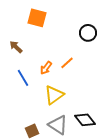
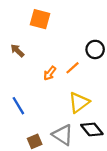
black circle: (88, 33) -> (95, 49), moved
blue line: (23, 78) -> (18, 106), moved
yellow triangle: (54, 95) -> (79, 102), moved

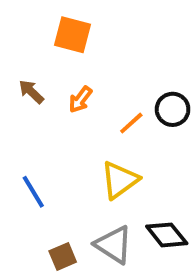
black circle: (95, 49) -> (173, 109), moved
orange arrow: (50, 73) -> (80, 100), moved
yellow triangle: (79, 102) -> (120, 180), moved

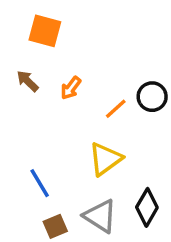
orange square: (72, 35) -> (45, 31), moved
blue line: (33, 192) -> (40, 183), moved
black diamond: (167, 235) -> (147, 207), turned 69

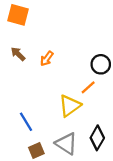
orange square: (45, 31) -> (18, 15), moved
orange line: (116, 109) -> (88, 87), moved

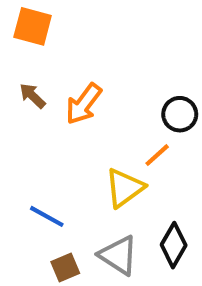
orange arrow: (47, 59) -> (84, 104), size x1.5
blue line: (26, 122) -> (47, 216), turned -30

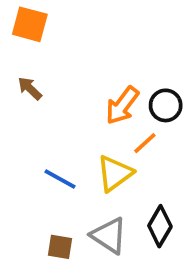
orange arrow: (84, 104) -> (122, 105), moved
blue line: (47, 216) -> (60, 179), moved
brown square: (65, 268) -> (60, 247), turned 32

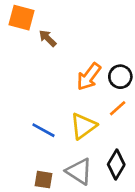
brown arrow: (30, 88) -> (48, 38), moved
orange line: (145, 143) -> (118, 108), moved

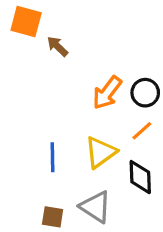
blue line: (43, 130) -> (53, 157), turned 60
black diamond: (116, 165) -> (140, 177), moved, turned -32

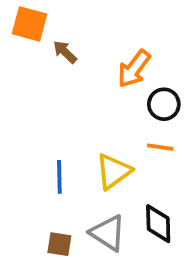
orange arrow: (107, 93) -> (134, 69), moved
orange line: (142, 131) -> (160, 147), turned 50
black diamond: (140, 177) -> (158, 224), moved

